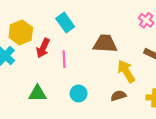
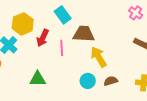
brown trapezoid: (105, 44) -> (84, 34), moved
yellow arrow: (126, 71) -> (99, 57), moved
cyan circle: (78, 93) -> (88, 81), moved

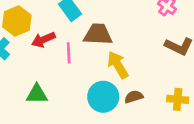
red arrow: (43, 38) -> (43, 40), turned 42
cyan circle: (88, 81) -> (103, 97), size x1.5

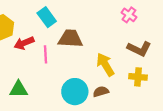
yellow arrow: (118, 65) -> (105, 64), moved
yellow cross: (178, 99) -> (138, 77), moved

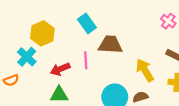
red arrow: (24, 43) -> (60, 69), moved

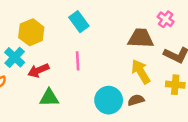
brown trapezoid: (110, 45) -> (141, 38), moved
red arrow: (60, 69) -> (38, 70), moved

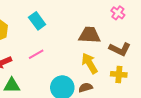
pink cross: (166, 19) -> (118, 13), moved
pink line: (78, 61) -> (36, 54), turned 63

